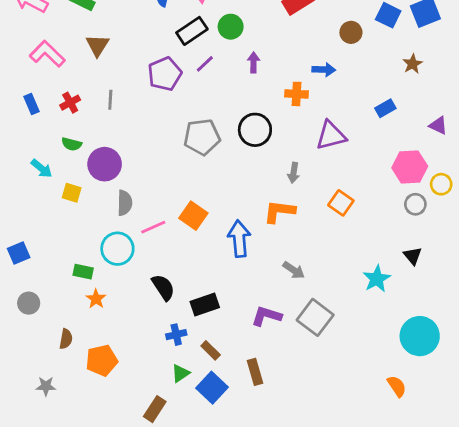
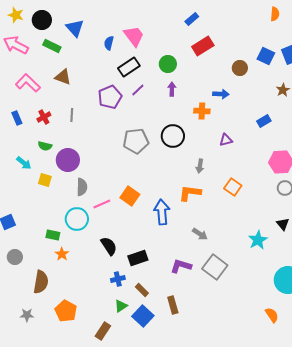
green circle: (231, 27) -> (168, 64), moved
brown triangle: (97, 45) -> (63, 77), turned -42
purple triangle: (331, 136) -> (226, 140), size x0.6
brown semicircle: (66, 339) -> (41, 282), size x1.6
orange pentagon: (102, 360) -> (66, 311), moved, turned -30

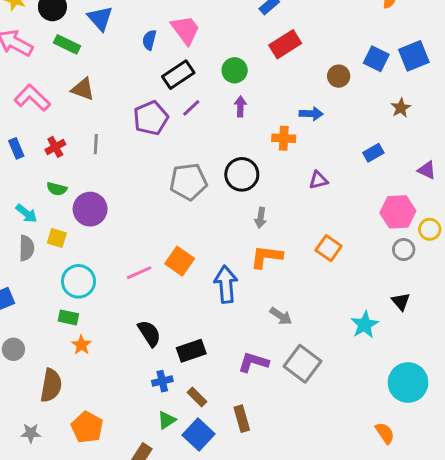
gray arrow: (200, 166) -> (261, 218), moved
gray semicircle: (82, 187) -> (26, 248), moved
cyan circle: (77, 219) -> (78, 281), moved

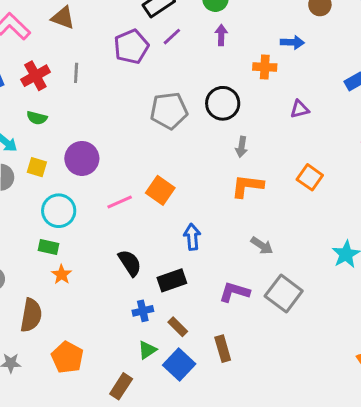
red cross: (55, 147) -> (35, 76), size x1.4
purple circle: (90, 209) -> (82, 158), moved
blue arrow: (226, 284) -> (192, 237), moved, size x0.7

